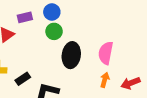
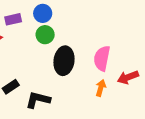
red arrow: (131, 83) -> (128, 77), moved

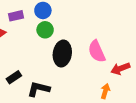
pink semicircle: (102, 58) -> (97, 51), turned -35
orange arrow: (101, 88) -> (105, 91), moved

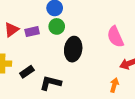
purple rectangle: (16, 16) -> (32, 32), moved
pink semicircle: (97, 51) -> (115, 37), moved

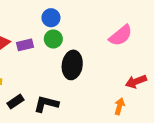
pink semicircle: (115, 37) -> (121, 35), moved, turned -105
black rectangle: (27, 72) -> (16, 102), moved

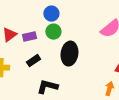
black rectangle: (16, 102) -> (33, 61), moved

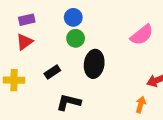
purple rectangle: (29, 37) -> (27, 20), moved

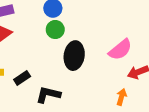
pink semicircle: (142, 35) -> (120, 50), moved
black rectangle: (52, 72) -> (22, 78), moved

